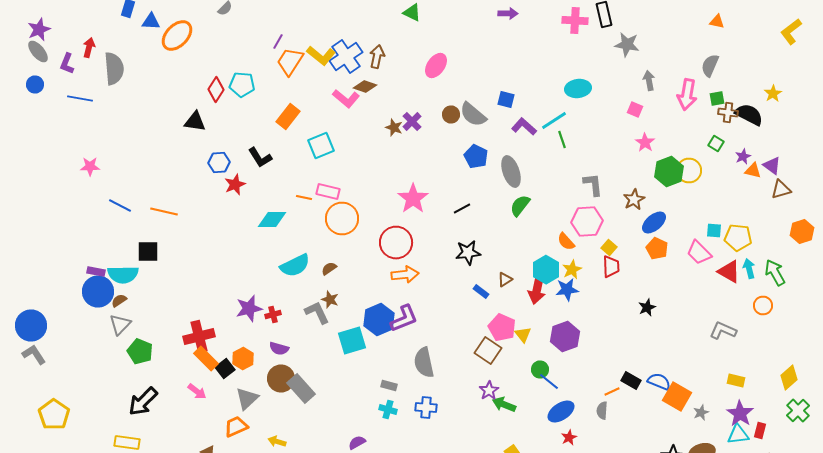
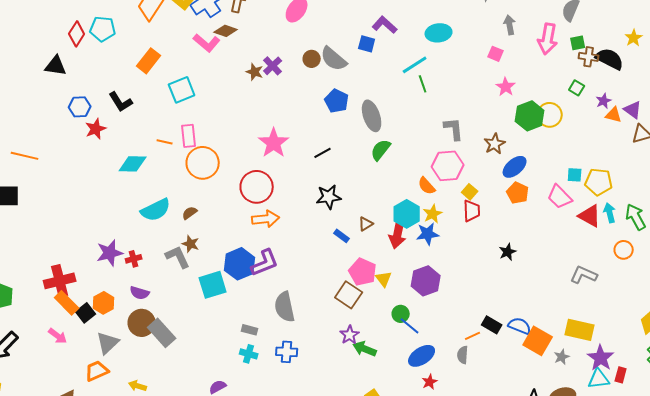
purple L-shape: (524, 126) -> (385, 25), moved
pink rectangle: (328, 192) -> (189, 136), turned 70
yellow rectangle: (736, 380) -> (580, 330), moved, size x1.6

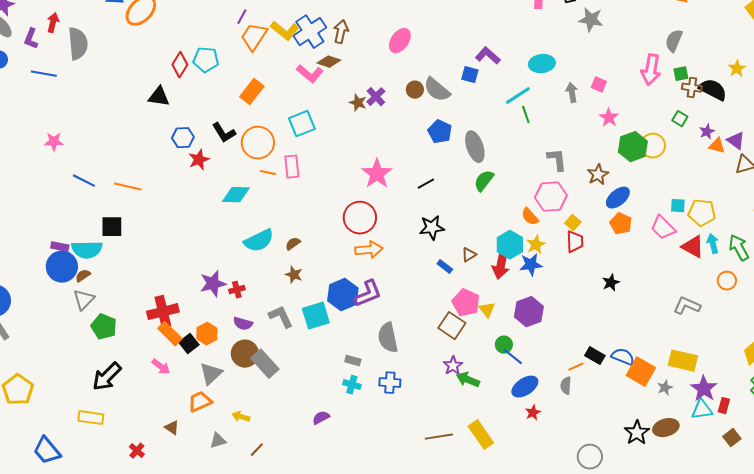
gray arrow: (510, 25) -> (572, 93), moved
cyan square: (182, 90) -> (302, 124), moved
orange circle: (203, 163) -> (258, 143), moved
gray L-shape: (178, 257) -> (281, 317), moved

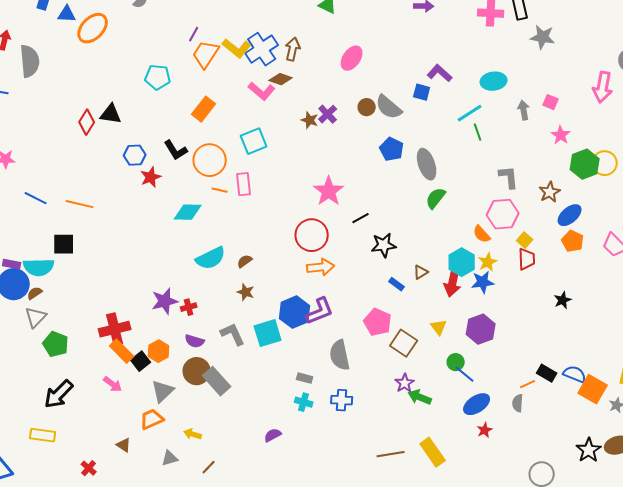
red diamond: (180, 65) -> (87, 122), moved
black line: (426, 184) -> (361, 218), moved
pink pentagon: (466, 303) -> (378, 322), moved

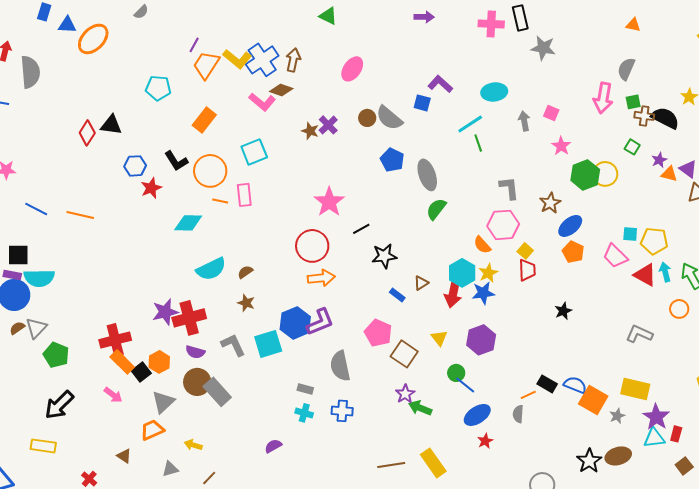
black square: (64, 244) -> (18, 255), moved
brown semicircle: (35, 293) -> (17, 328), moved
red cross: (189, 307) -> (189, 318), size x2.0

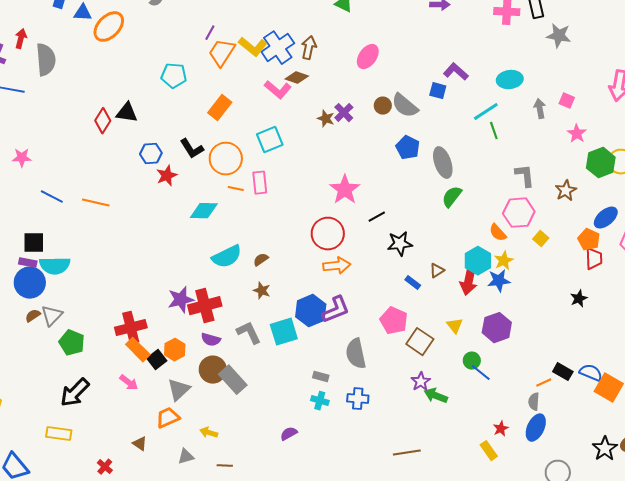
blue ellipse: (570, 226) -> (606, 218), moved
red trapezoid: (527, 270) -> (594, 259), moved
blue ellipse: (477, 415) -> (536, 428), moved, turned -32
yellow rectangle: (433, 463) -> (489, 451), moved, size x0.7
brown line: (209, 478) -> (225, 466), turned 49

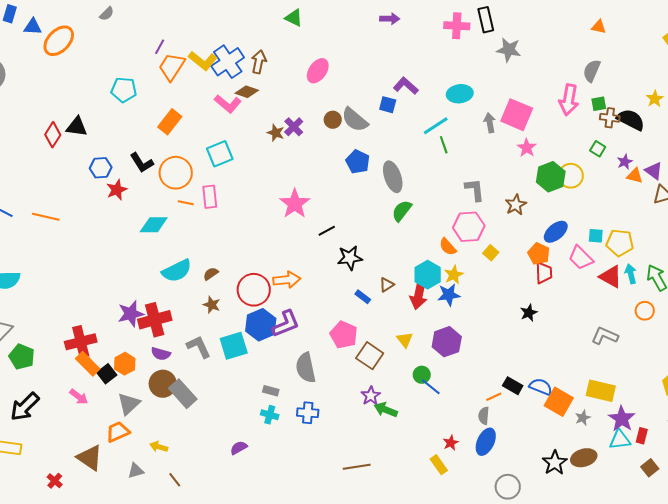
pink square: (567, 101) -> (517, 115), size x2.0
red circle: (328, 234) -> (254, 290), moved
brown triangle: (140, 444) -> (90, 458), size x1.8
brown line: (225, 466) -> (175, 480), turned 49

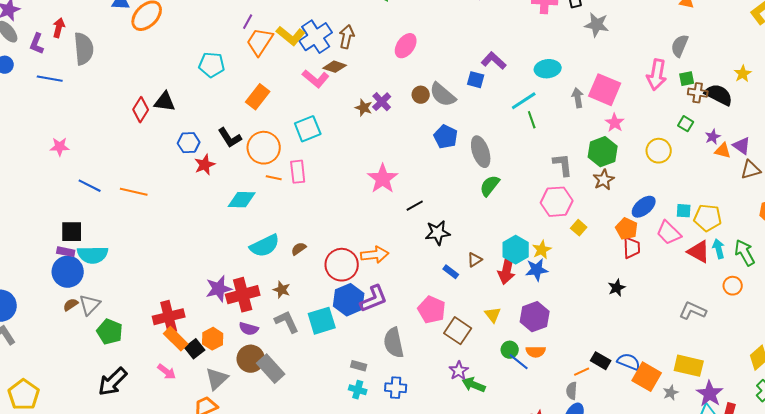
green hexagon: (551, 177) -> (603, 152), moved
orange semicircle: (448, 247) -> (536, 352), moved, turned -48
brown star: (212, 305) -> (282, 290), moved

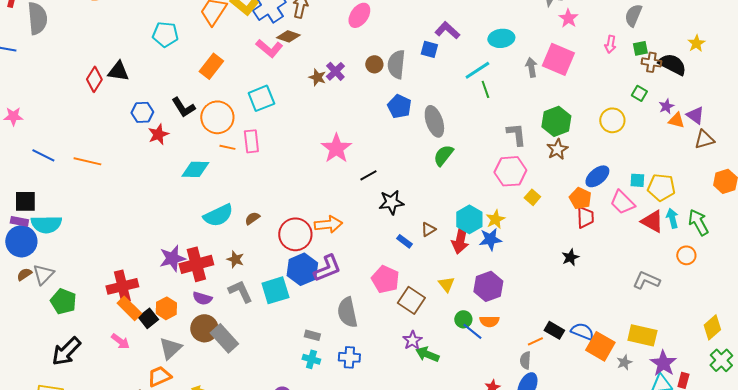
pink arrow: (657, 75) -> (610, 44), size x0.6
gray semicircle: (443, 95) -> (396, 64), turned 56
pink star: (615, 123) -> (568, 18), moved

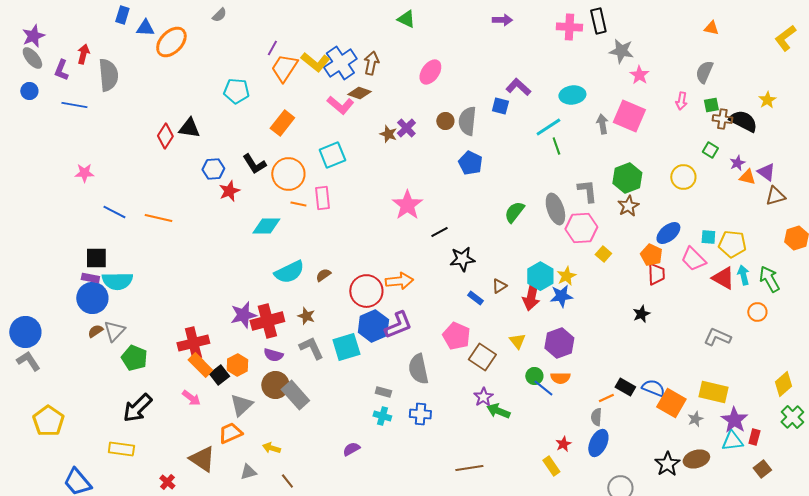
gray ellipse: (434, 121) -> (555, 209), moved

